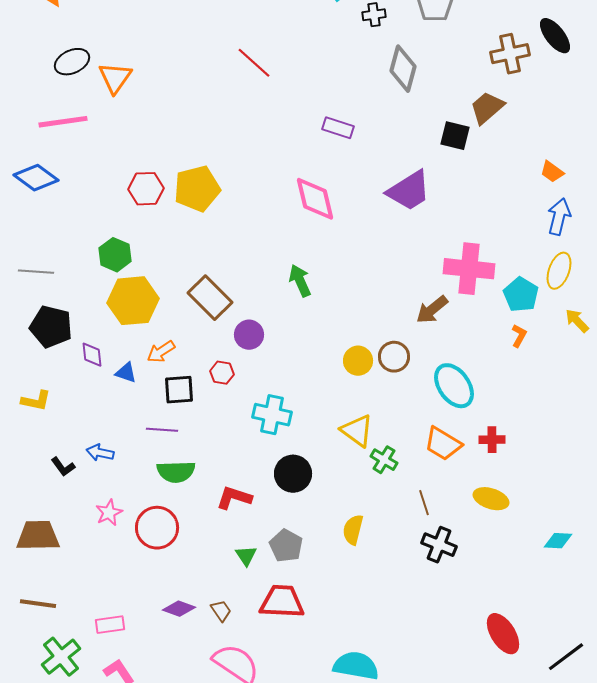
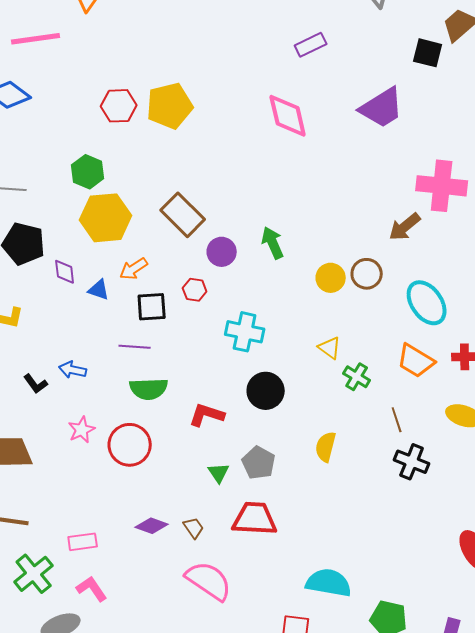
purple rectangle: (338, 128) -> (311, 45), turned -44
green arrow: (300, 281) -> (273, 243), moved
yellow triangle: (357, 431) -> (330, 348), size x0.7

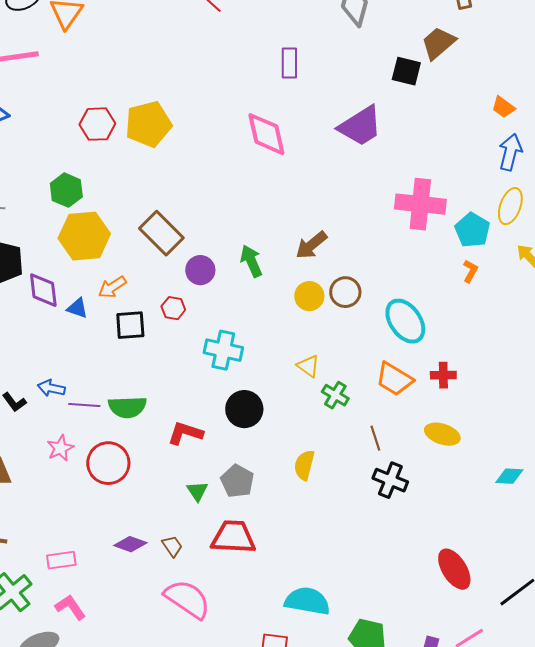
purple rectangle: (311, 45) -> (289, 63), turned -64
brown arrow: (405, 227) -> (311, 245), moved
purple diamond: (65, 272) -> (43, 290), size x1.4
purple line: (135, 347) -> (84, 405), moved

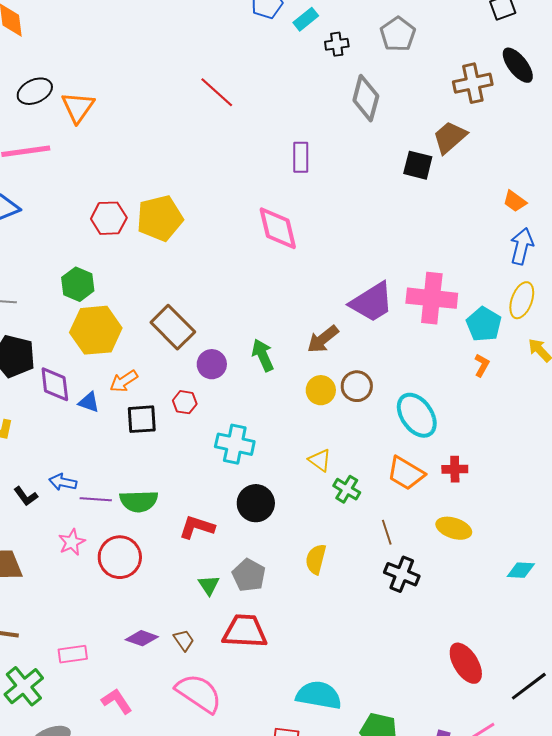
purple trapezoid: (360, 126) -> (372, 302), moved
pink L-shape: (70, 607) -> (117, 701), moved

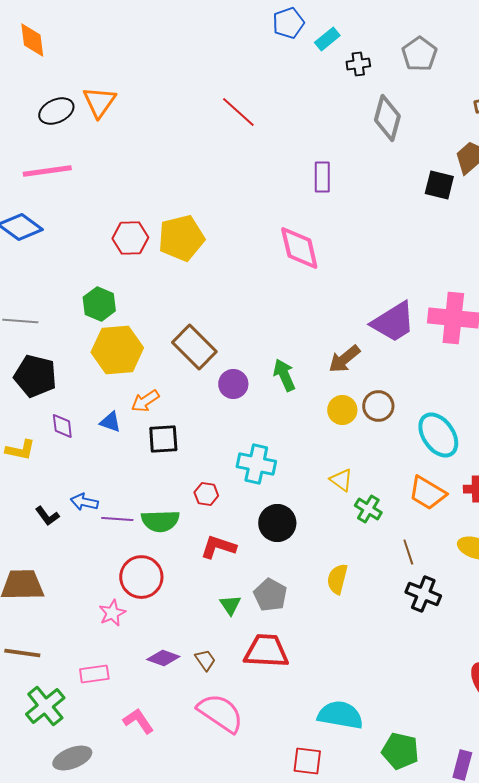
orange triangle: (78, 107) -> (99, 102), moved
purple diamond: (55, 384) -> (62, 426), moved, size x0.7
red hexagon: (185, 402) -> (206, 494), moved
pink star: (72, 542) -> (112, 613), moved

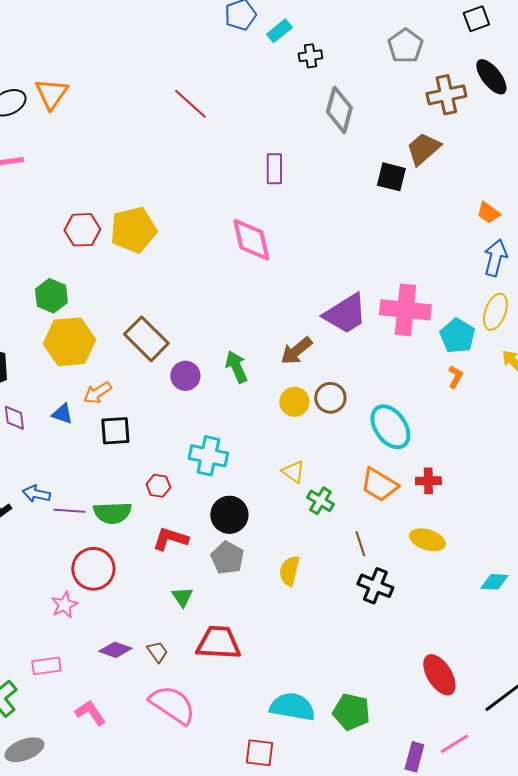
gray pentagon: (419, 54) -> (405, 46), moved
gray pentagon: (270, 595) -> (227, 558), moved
green pentagon: (400, 751) -> (351, 712), moved

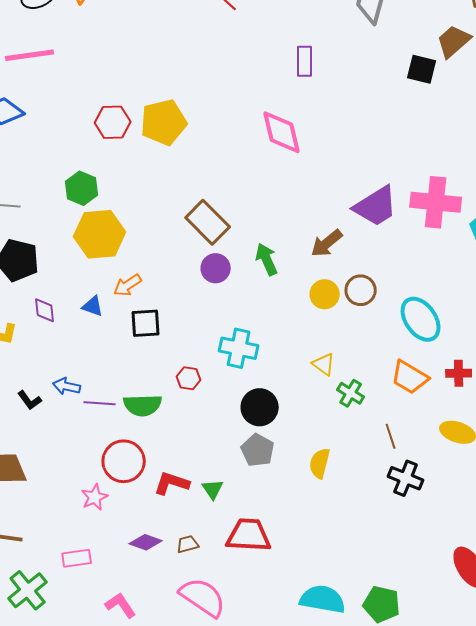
brown rectangle: (146, 339) -> (208, 222), moved
red L-shape: (170, 539) -> (172, 483), moved
brown trapezoid: (157, 652) -> (188, 544), turned -70

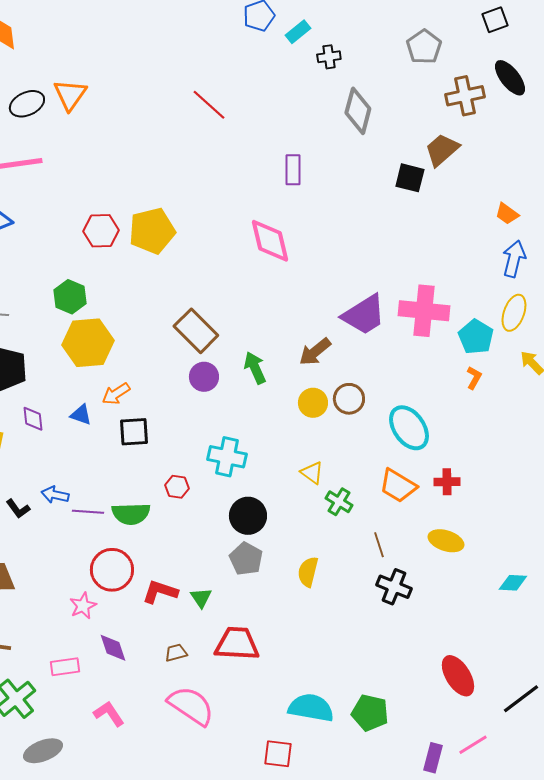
purple diamond: (146, 542) -> (113, 648), moved, turned 52

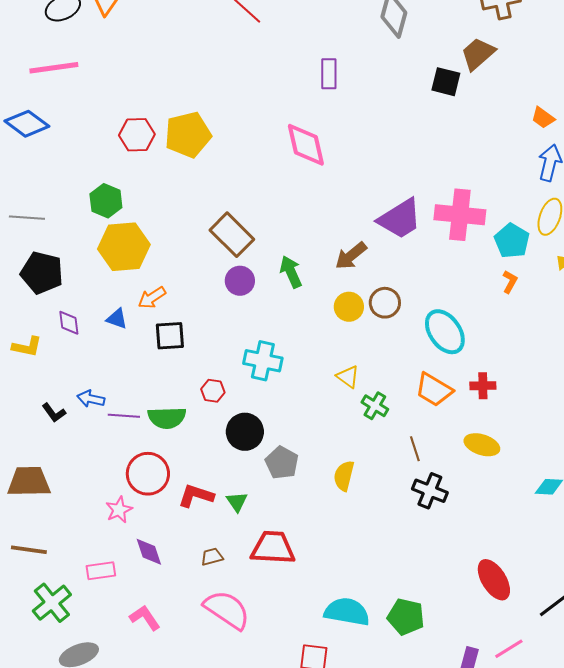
black circle: (248, 516) -> (245, 432), moved

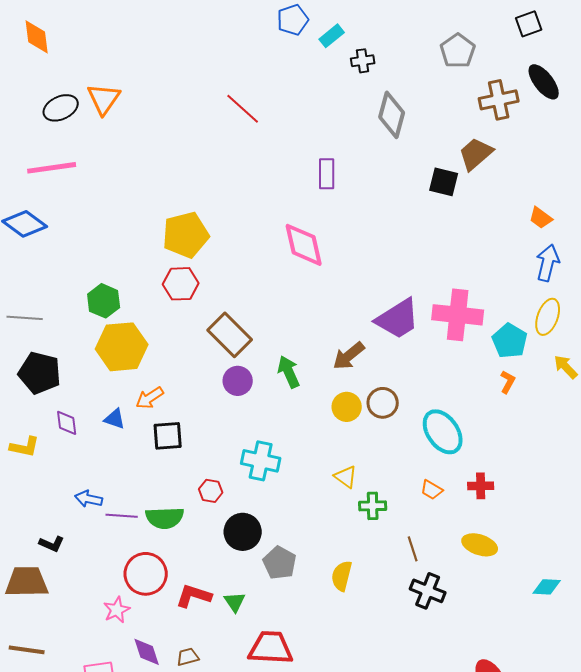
red hexagon: (137, 135) -> (181, 284), moved
orange trapezoid: (434, 390) -> (432, 490), size x0.6
green cross: (375, 406) -> (373, 506), turned -32
black L-shape: (54, 413) -> (52, 544), moved, turned -30
brown trapezoid: (212, 557) -> (188, 657), moved

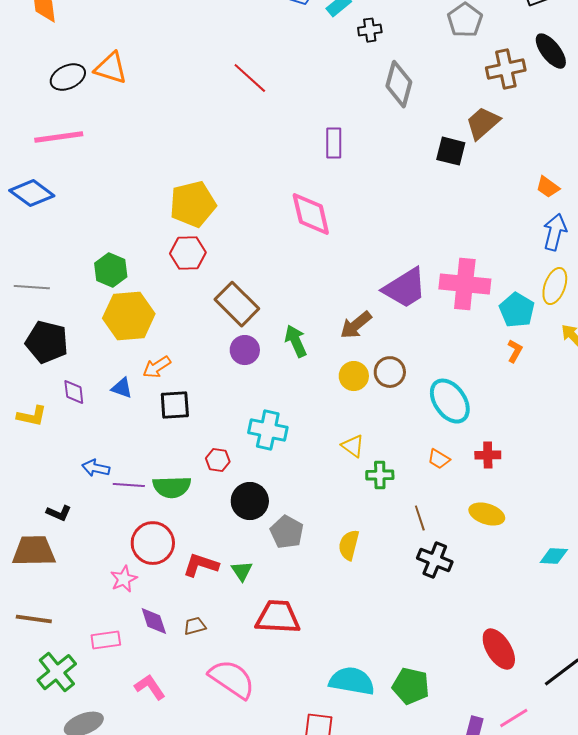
orange triangle: (104, 99) -> (111, 68), turned -48

